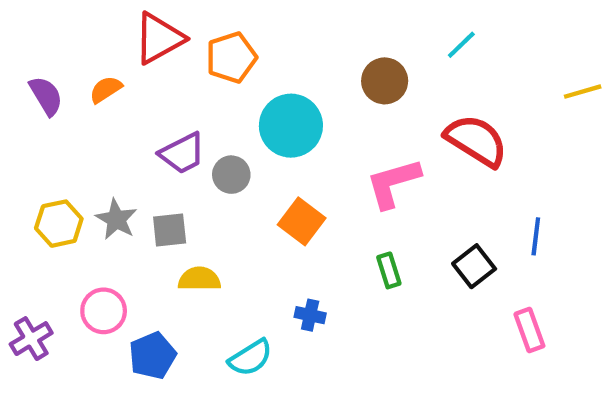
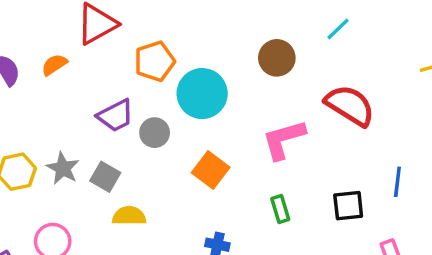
orange pentagon: (231, 57) -> (155, 61), moved
gray square: (170, 230) -> (105, 177), turned 36
black square: (474, 266) -> (348, 206), turned 32

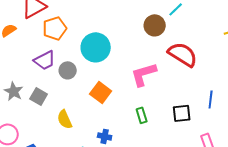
brown circle: (277, 58) -> (155, 25), moved
orange pentagon: (155, 61) -> (55, 28), moved
yellow semicircle: (129, 216) -> (65, 119), moved, turned -114

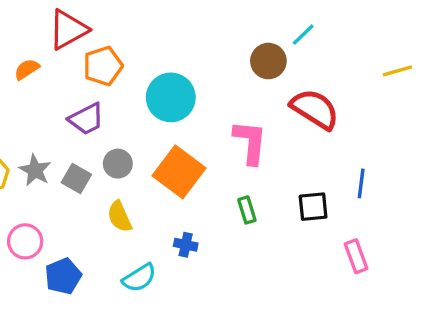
gray circle: (68, 70) -> (118, 164), moved
pink L-shape: (144, 74) -> (250, 142), turned 112
orange square: (101, 92) -> (179, 172), size x1.4

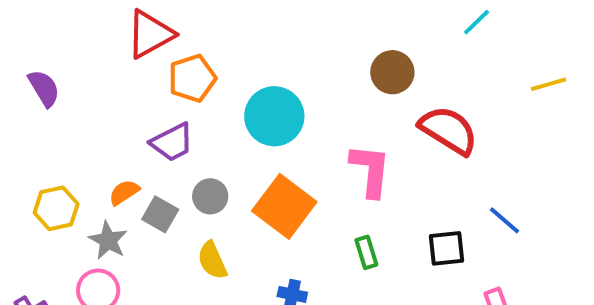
cyan line: (303, 35) -> (476, 22), moved
orange semicircle: (27, 69) -> (124, 192), moved
gray star: (35, 170) -> (108, 240), moved
blue line: (361, 183) -> (505, 220), turned -56

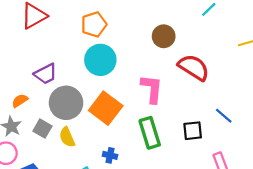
orange pentagon: (192, 78) -> (94, 24), moved
gray circle: (210, 196) -> (66, 103), size x1.8
gray square: (160, 214) -> (42, 129), moved
green rectangle: (366, 252) -> (150, 133), size x1.8

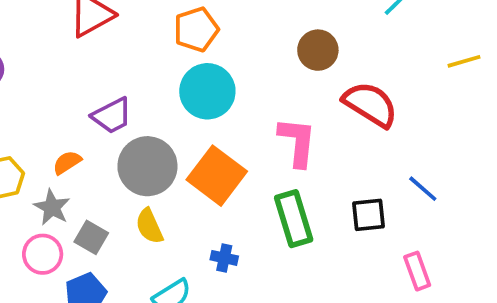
gray square: (42, 129) -> (91, 237), moved

